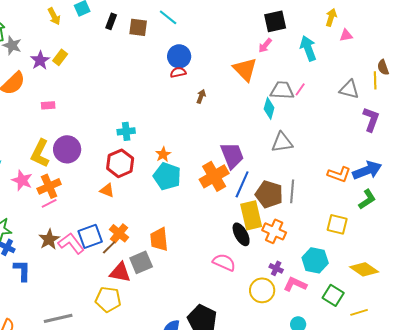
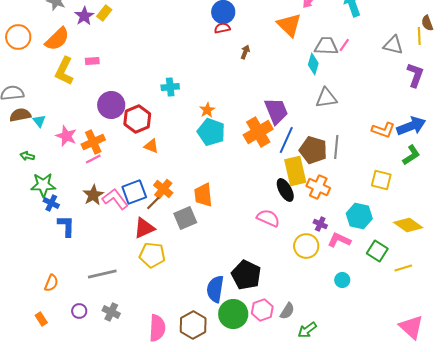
yellow L-shape: (40, 153) -> (64, 71), moved
red hexagon: (120, 163) -> (137, 119), moved
red triangle: (120, 272) -> (144, 228), moved, turned -35

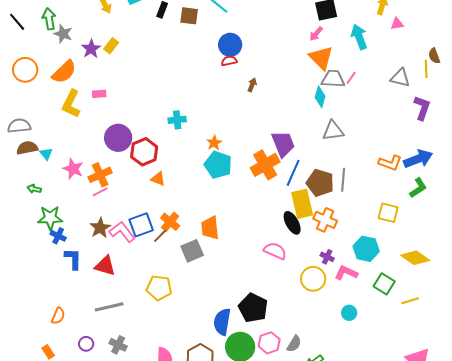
orange triangle: (289, 25) -> (321, 58), moved
red triangle: (144, 228) -> (105, 266), moved, turned 40

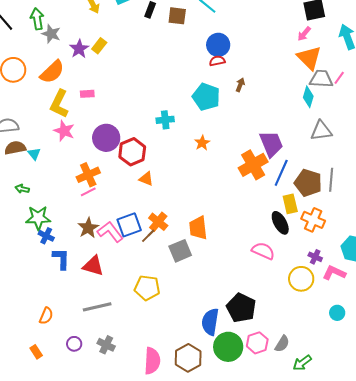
cyan pentagon: (218, 165) -> (206, 97), moved
pink star: (73, 169) -> (64, 131), moved
yellow rectangle: (302, 204) -> (290, 204), size x0.7

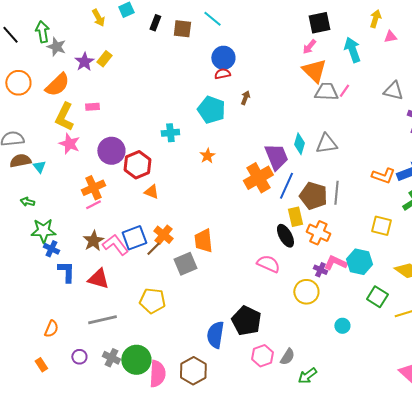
cyan diamond: (308, 97) -> (299, 144), moved
pink L-shape: (334, 273) -> (335, 263), moved
green circle: (228, 347) -> (136, 360), moved

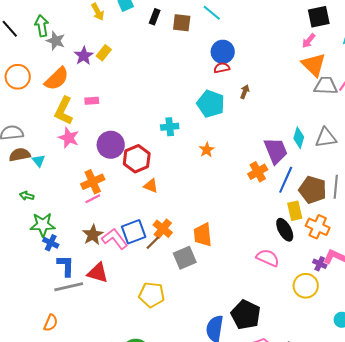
orange cross: (258, 178) -> (258, 172), size x0.7
gray line: (102, 320) -> (69, 287), moved

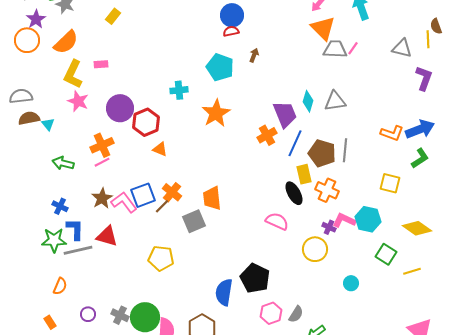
purple star: (84, 56) -> (36, 19), moved
orange star: (207, 150) -> (216, 113), size x1.8
green arrow: (27, 196) -> (63, 163), moved, size x1.5
green star: (43, 225) -> (54, 240), moved

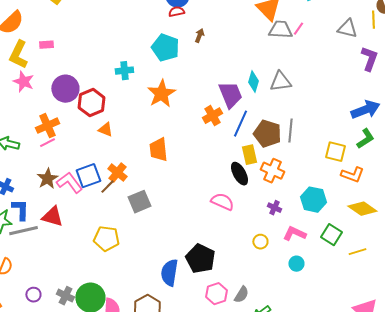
orange L-shape: (392, 133) -> (352, 175), moved
yellow square: (390, 183) -> (335, 152), moved
orange trapezoid: (212, 198) -> (158, 150), moved
pink L-shape: (344, 220) -> (294, 234), moved
yellow circle: (315, 249) -> (260, 242), moved, size x0.6

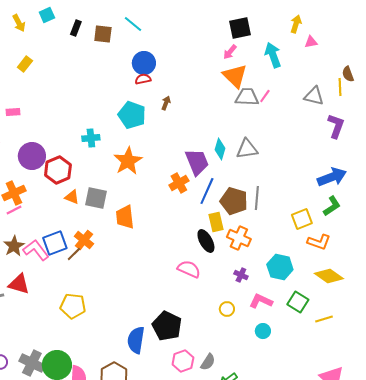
yellow square: (335, 152) -> (302, 219), turned -35
gray square: (139, 202) -> (96, 198), moved, turned 35
gray cross: (65, 296) -> (32, 363), size x1.4

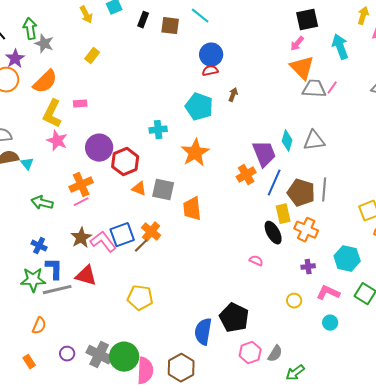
pink semicircle: (189, 269) -> (256, 261), size x0.6
purple cross: (241, 275) -> (308, 267), turned -32

